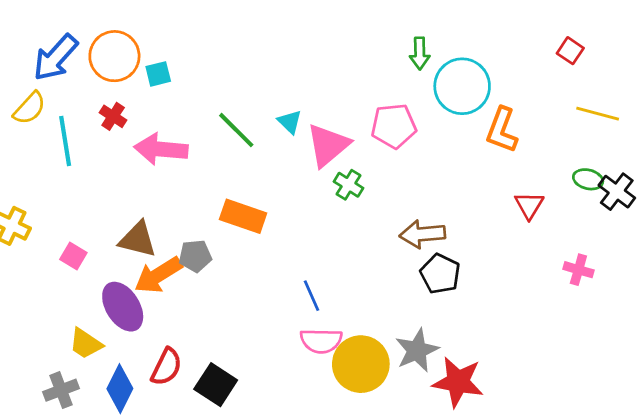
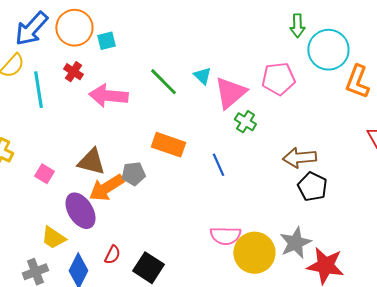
blue line: (312, 296) -> (218, 165), moved
red semicircle: (166, 367) -> (112, 255), size x0.7

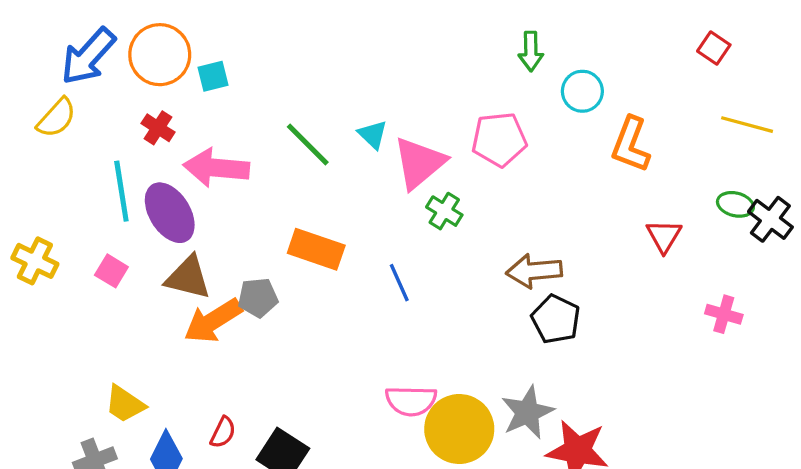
cyan circle: (328, 50) -> (582, 91), size x0.6
cyan line: (38, 90) -> (121, 191), moved
pink square: (44, 174) -> (111, 271), moved
purple ellipse: (80, 211) -> (170, 213), moved

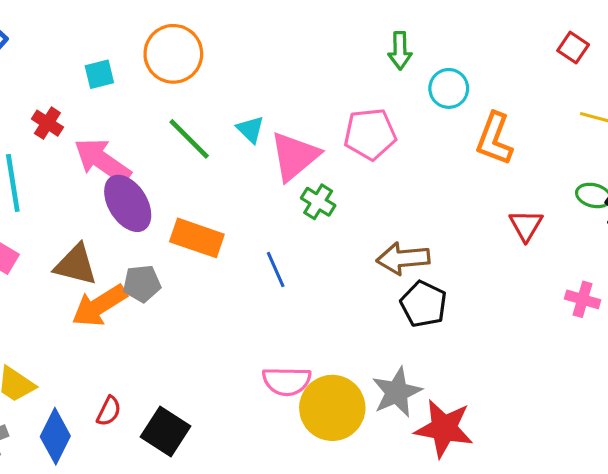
orange circle: (160, 55) -> (173, 54), moved
pink arrow: (216, 168) -> (103, 161), turned 30
purple ellipse: (170, 213) -> (128, 203), moved

